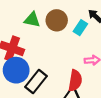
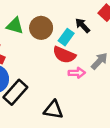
red semicircle: (75, 81) -> (64, 55), moved, turned 100

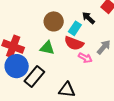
green triangle: (15, 26) -> (47, 48), moved
pink arrow: (77, 73) -> (85, 58), turned 32

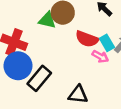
cyan rectangle: (75, 28) -> (107, 43), moved, turned -64
green triangle: (47, 48) -> (47, 20), moved

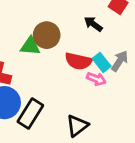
black triangle: (78, 95) -> (77, 126), turned -36

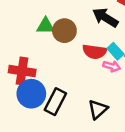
black arrow: (93, 24) -> (105, 17), size x1.5
green triangle: (30, 46) -> (46, 26), moved

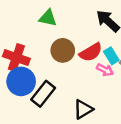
brown circle: (64, 31) -> (63, 50), moved
red semicircle: (94, 52) -> (91, 52), turned -50

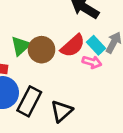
green triangle: (48, 18) -> (21, 46), moved, turned -42
black triangle: (83, 109) -> (62, 111), moved

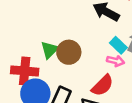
red semicircle: (73, 46) -> (102, 85), moved

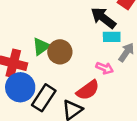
cyan rectangle: (118, 45) -> (112, 37), moved, turned -54

